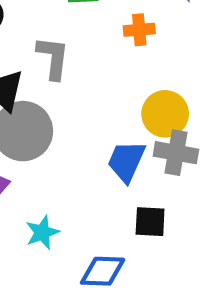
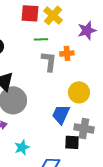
gray L-shape: (53, 58) -> (49, 61), moved
gray cross: (176, 153) -> (84, 128), moved

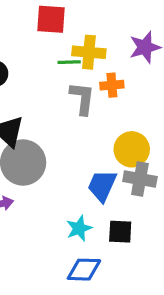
yellow cross: (53, 15) -> (89, 52), moved, turned -36
gray cross: (84, 128) -> (140, 179), moved
cyan star: (22, 147) -> (79, 228), moved

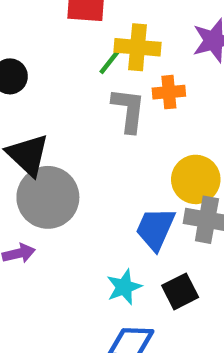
green line: (69, 62) -> (111, 61), turned -50
black square: (120, 232) -> (180, 291), turned -30

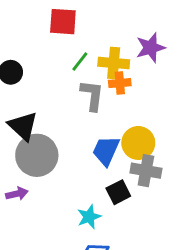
yellow cross: (138, 47) -> (114, 63), moved
blue trapezoid: (155, 229) -> (106, 151), moved
black square: (180, 291) -> (118, 192), moved

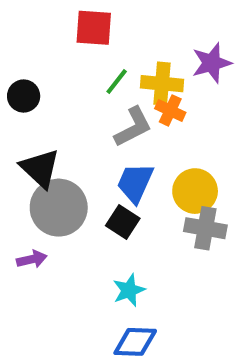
orange cross: (120, 83) -> (170, 110), turned 30
gray L-shape: (92, 95) -> (133, 127), turned 56
blue trapezoid: (106, 151) -> (135, 183), moved
black square: (118, 192) -> (123, 222), moved, turned -30

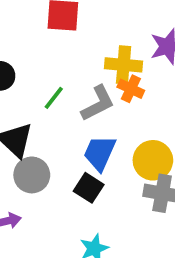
green line: (117, 82) -> (54, 98), moved
gray circle: (59, 208) -> (32, 175), size x0.7

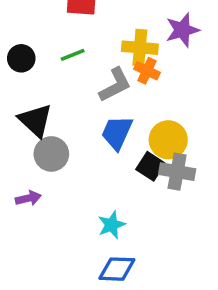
green line: (54, 98) -> (73, 55), moved, turned 30
black square: (89, 188) -> (151, 166), moved

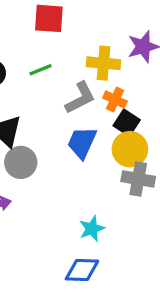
orange cross: (147, 71) -> (115, 100), moved
black square: (151, 166) -> (127, 123), moved
cyan star: (112, 225) -> (92, 229), moved

